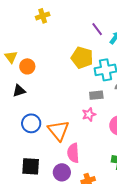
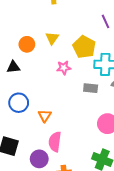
yellow triangle: (11, 57) -> (52, 38), moved
pink star: (89, 114) -> (64, 68), moved
orange triangle: (58, 130) -> (45, 116), size x0.6

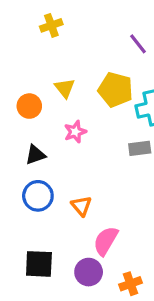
black triangle: (13, 67) -> (35, 155), moved
pink star: (64, 68) -> (75, 132), moved
pink semicircle: (55, 142) -> (106, 241), turned 36

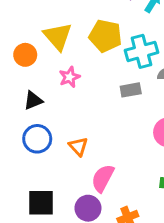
yellow triangle: (65, 88) -> (58, 36), size x1.5

